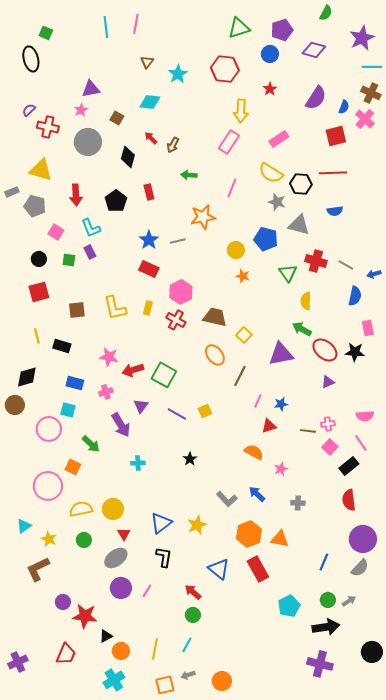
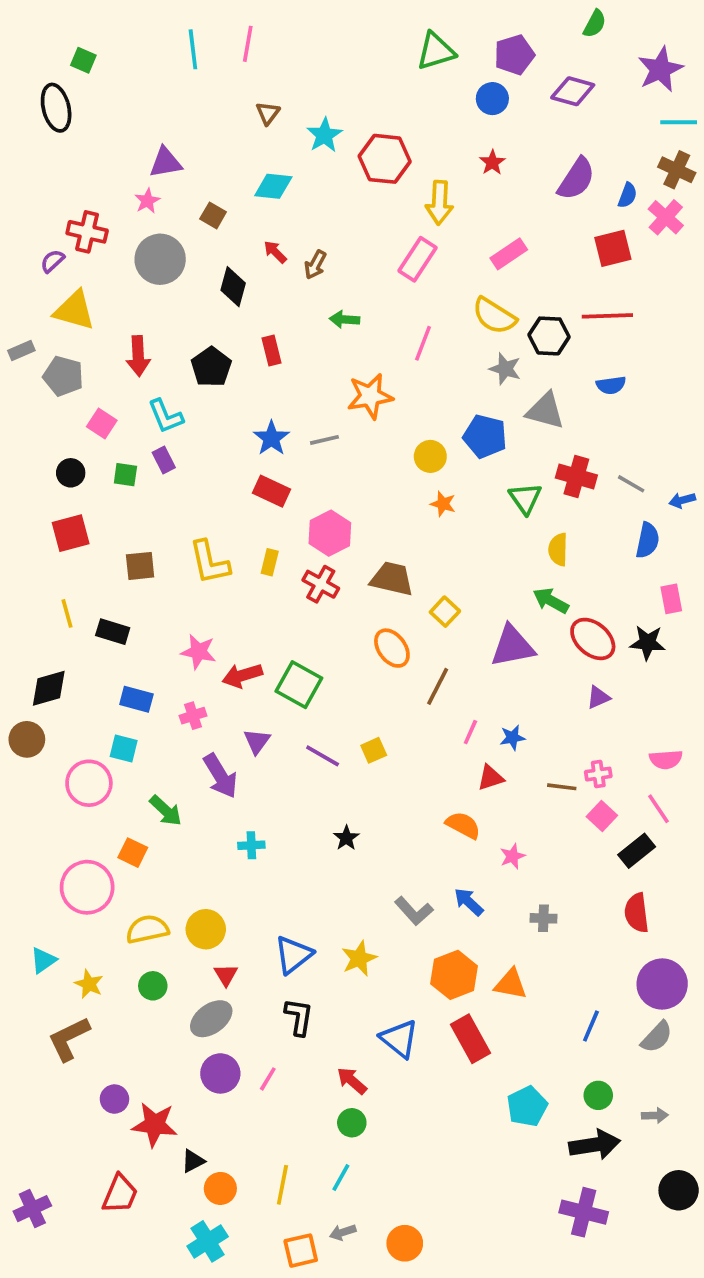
red hexagon: (225, 69) -> (385, 159), moved
purple semicircle: (29, 110) -> (52, 261), moved
gray arrow: (349, 601) -> (655, 1115), moved, turned 32

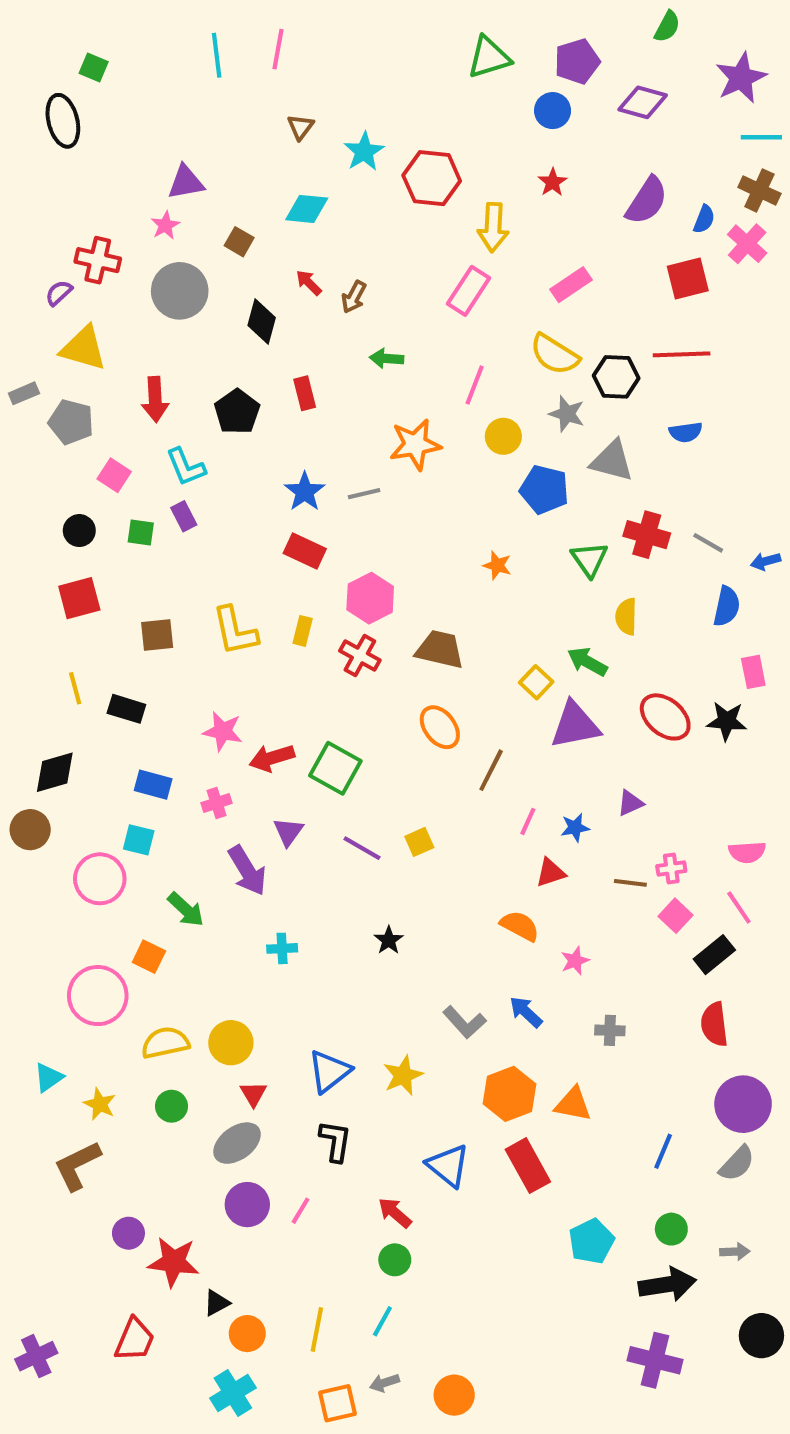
yellow circle: (430, 456) -> (503, 436), moved
green arrow: (551, 601) -> (587, 662), moved
yellow square: (445, 612) -> (536, 682), moved
purple triangle: (598, 697) -> (630, 803), moved

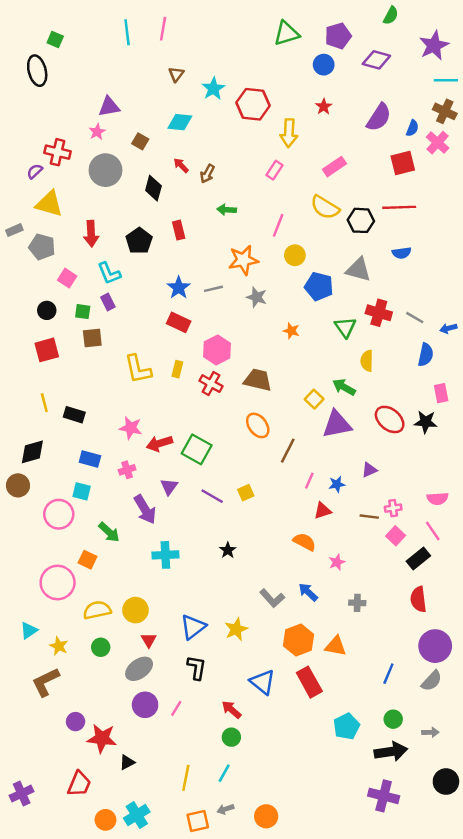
pink rectangle: (469, 291) -> (275, 170), size x0.7
gray star: (567, 414) -> (257, 297), moved
brown square: (157, 635) -> (92, 338), moved
cyan cross: (282, 948) -> (165, 555), size x1.5
orange circle: (247, 1334) -> (105, 820), moved

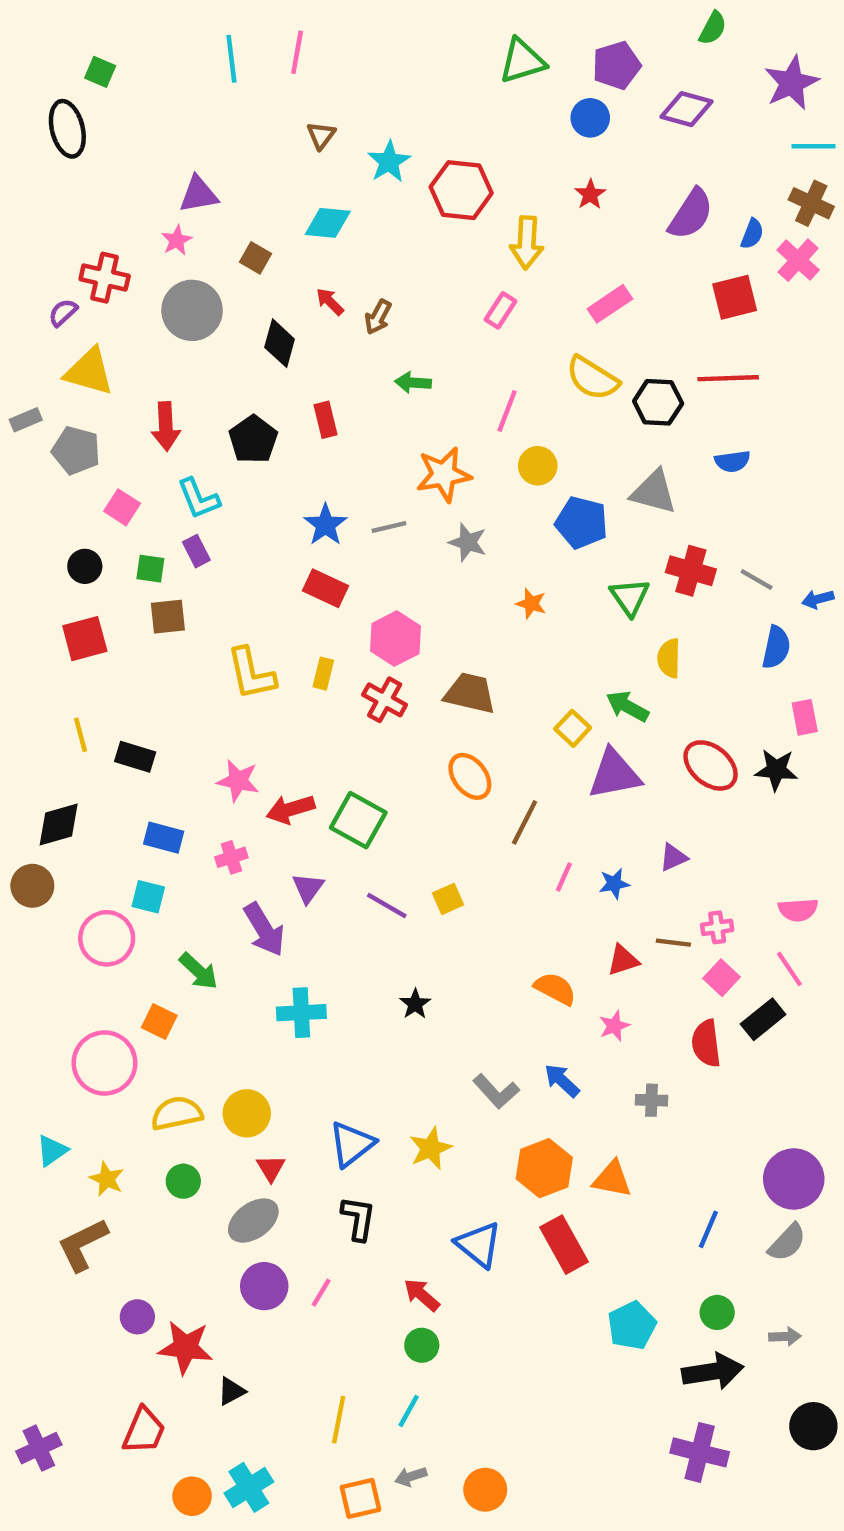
red triangle: (322, 511) -> (623, 960), moved
red semicircle: (418, 599) -> (706, 1043), moved

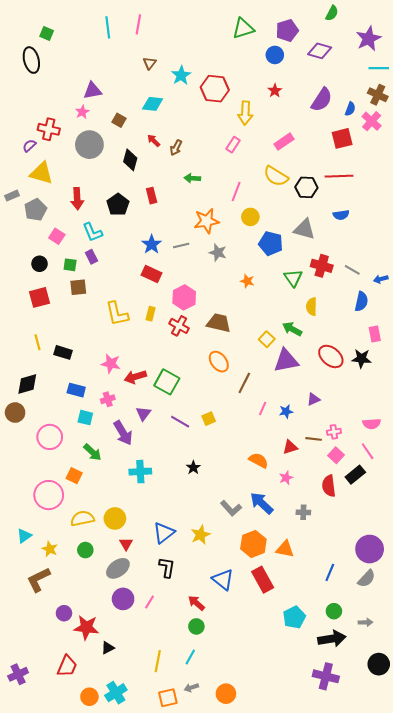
gray pentagon: (76, 450) -> (35, 210), turned 30
cyan square: (148, 897) -> (85, 418), moved
blue arrow: (562, 1081) -> (262, 503), size x1.4

